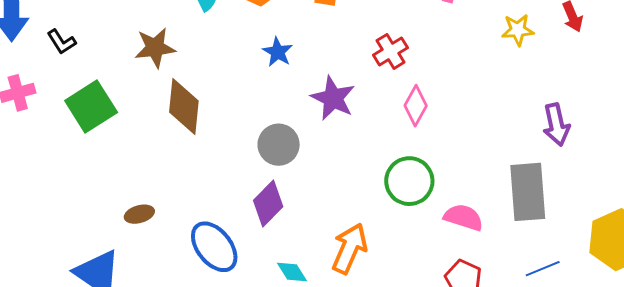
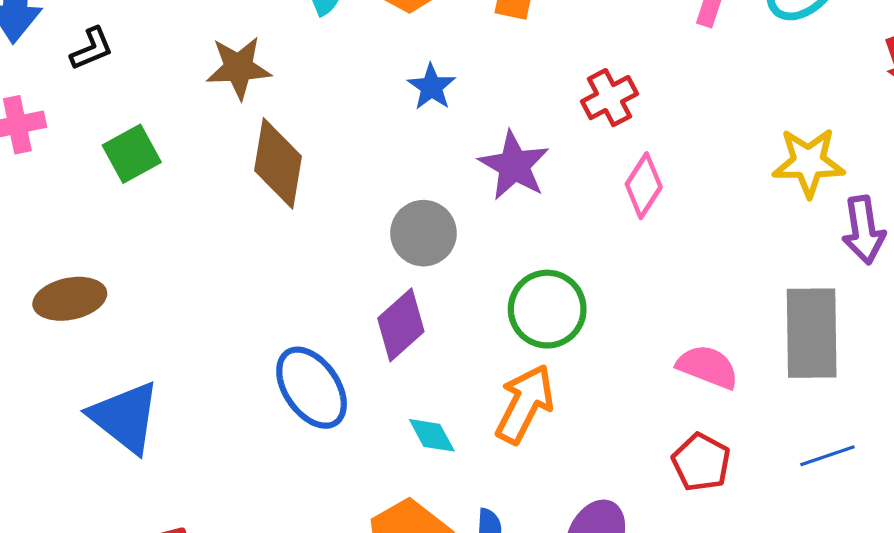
yellow star: (518, 30) -> (808, 162), moved, size x1.4
black L-shape: (61, 42) -> (92, 49), turned -84
green square: (91, 106) -> (132, 154), size x0.7
green circle: (409, 181) -> (547, 309), moved
brown ellipse: (139, 214) -> (70, 299), moved, size x1.5

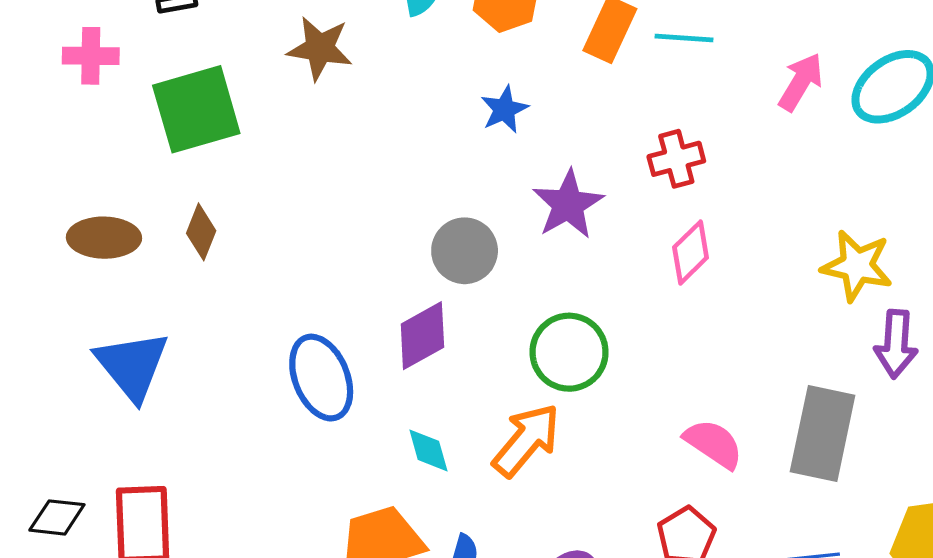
green square: (132, 154) -> (196, 109), size x1.6
brown diamond: (278, 163) -> (201, 232), moved, size x0.6

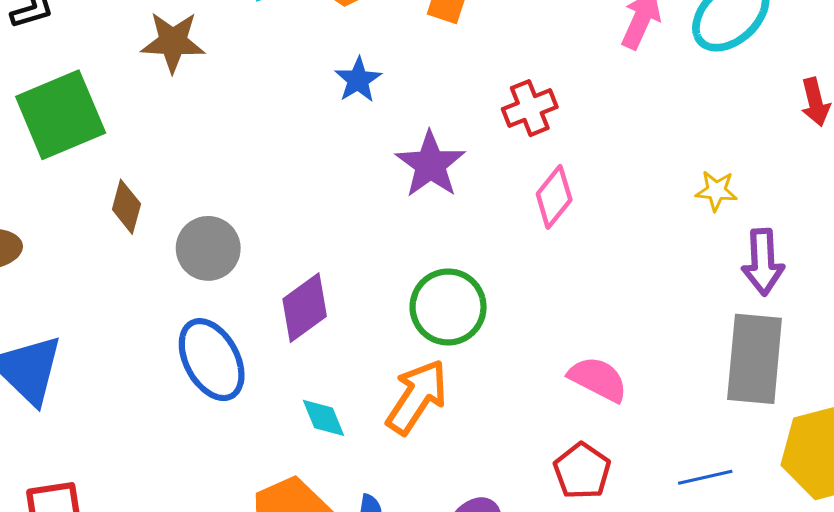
brown diamond: (201, 232) -> (126, 207), moved
gray circle: (465, 251) -> (208, 248), moved
yellow star: (857, 266) -> (716, 191), size x0.6
gray rectangle: (823, 434) -> (755, 359), moved

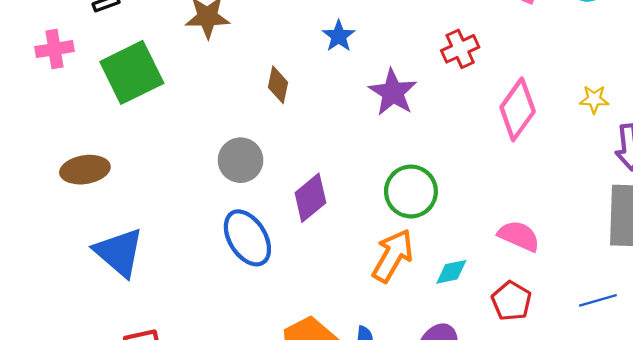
pink diamond: (554, 197) -> (518, 109), moved, size x1.4
brown diamond: (126, 207) -> (278, 85), moved
cyan diamond: (323, 418) -> (451, 272), moved, turned -76

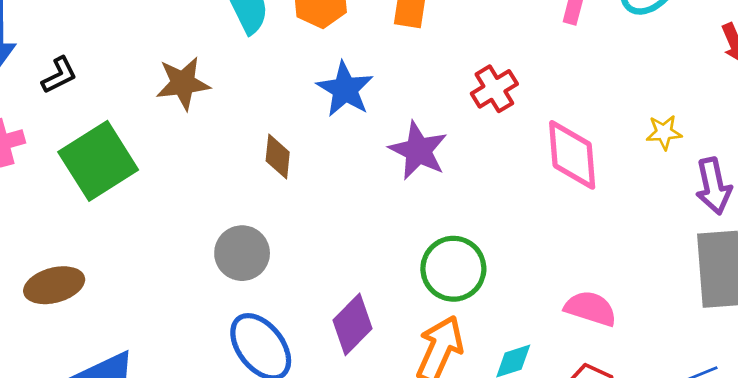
blue star: (339, 36) -> (345, 89), size x1.4
pink diamond: (518, 109) -> (572, 155), turned -34
purple diamond: (310, 198) -> (353, 324), moved

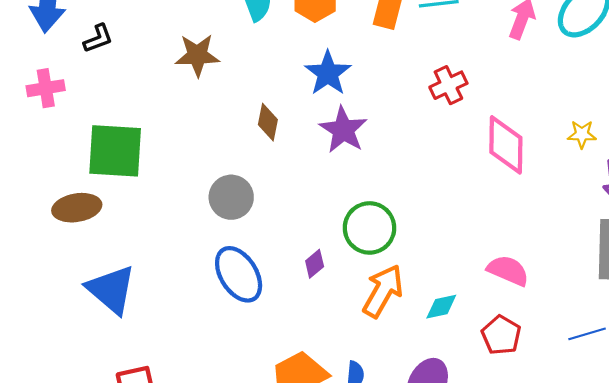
purple star: (418, 151) -> (343, 130), moved
green square: (98, 161) -> (115, 151), moved, turned 30
green circle: (453, 269) -> (369, 228), moved
purple diamond: (353, 324) -> (315, 264), size x0.6

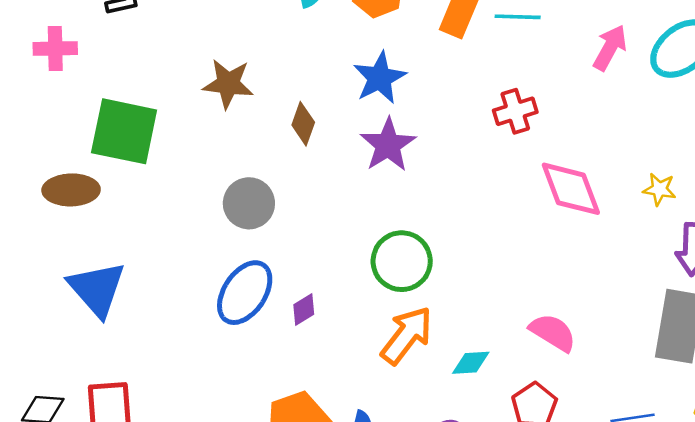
brown star: (197, 55) -> (228, 84), moved
pink diamond: (506, 145) -> (571, 189), turned -30
purple diamond: (315, 264) -> (304, 309), moved
blue ellipse: (239, 274) -> (245, 293), turned 58

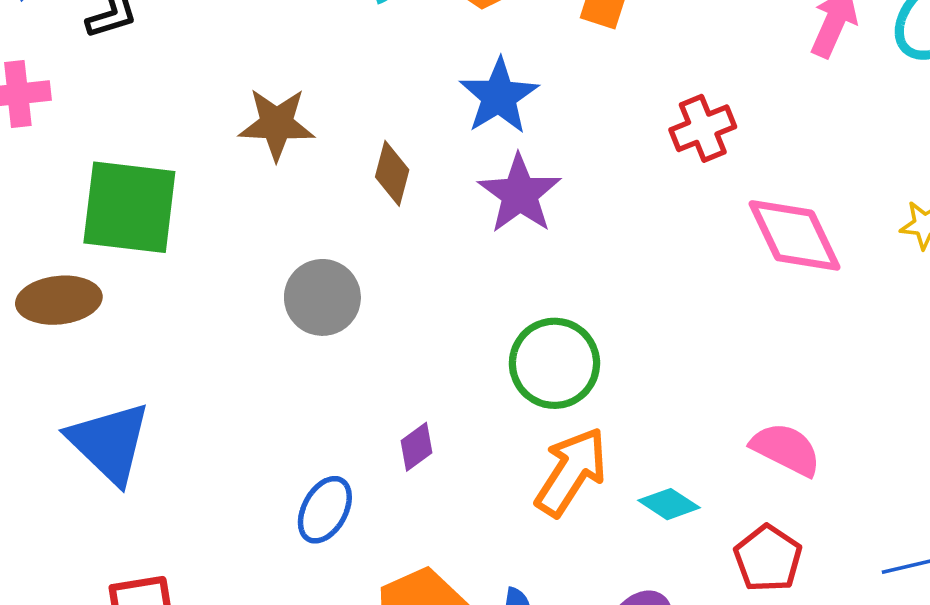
blue ellipse: (245, 293) -> (325, 510), moved, size x0.7
cyan diamond: (471, 363) -> (669, 504), turned 42

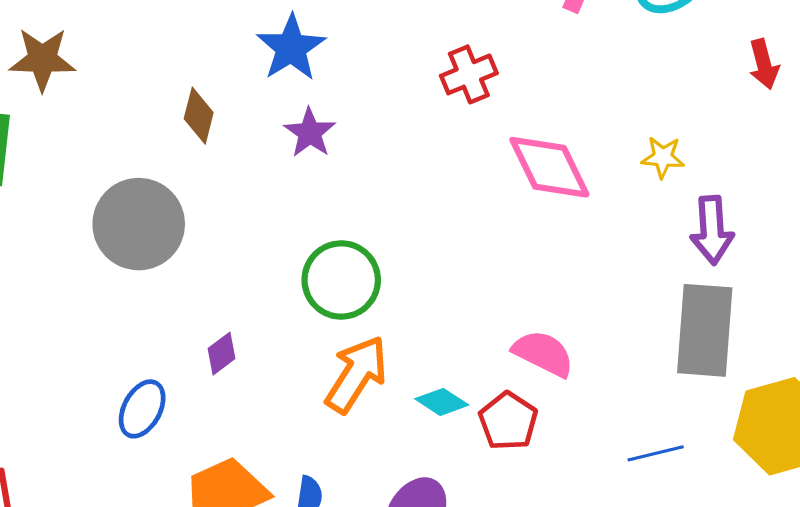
brown star: (277, 124) -> (42, 59), moved
purple star: (520, 194) -> (310, 133), size x0.7
gray circle: (322, 297) -> (139, 224), size x1.4
red pentagon: (768, 558) -> (508, 421), moved

